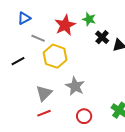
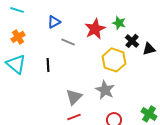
yellow hexagon: (55, 56) -> (114, 60), moved
black line: (18, 61) -> (48, 65), turned -64

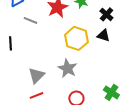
black cross: (132, 41) -> (106, 14), moved
black triangle: (149, 49) -> (103, 35), moved, turned 32

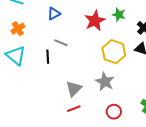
gray line: (30, 20) -> (61, 43), moved

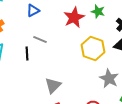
gray star: (105, 82) -> (109, 79), moved

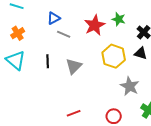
gray line: (40, 40) -> (64, 34), moved
gray triangle: (53, 86) -> (74, 66), moved

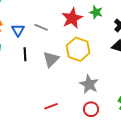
blue triangle: (54, 18) -> (18, 30), moved, turned -32
yellow hexagon: (114, 56) -> (78, 49), moved
gray star: (130, 86) -> (89, 84), moved

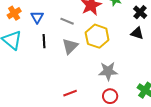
gray line: (41, 27) -> (67, 21), moved
gray star: (89, 84) -> (108, 71), turned -30

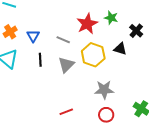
black triangle: (137, 33) -> (120, 49), moved

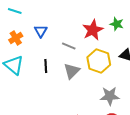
blue triangle: (33, 36) -> (41, 31), moved

